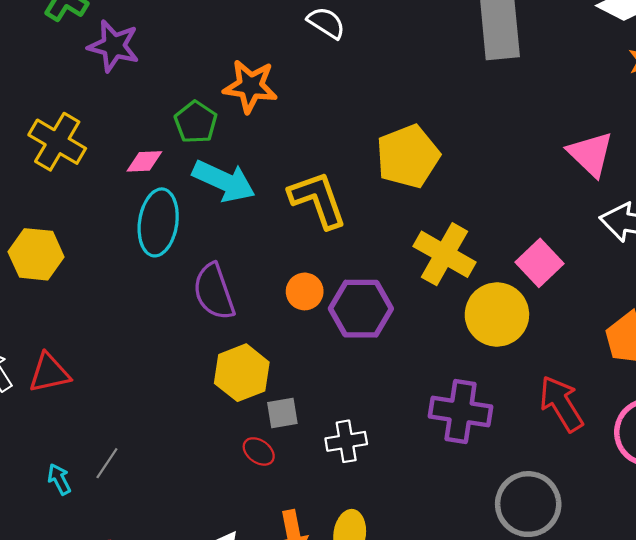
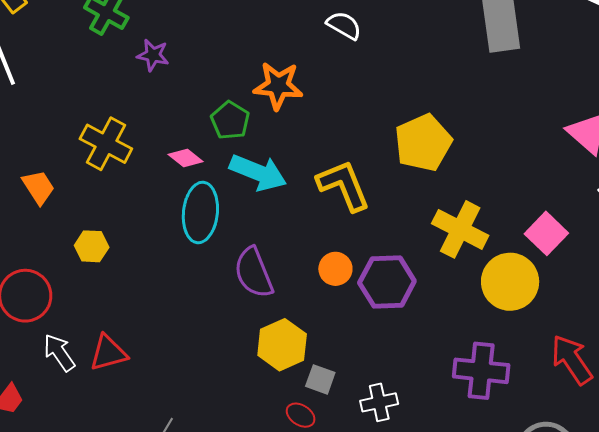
purple star: (114, 46) -> (153, 55), size x0.7
pink diamond: (144, 161) -> (186, 158), turned 44
yellow hexagon: (36, 254) -> (92, 246), size x0.7
gray square: (282, 413) -> (320, 379), turned 32

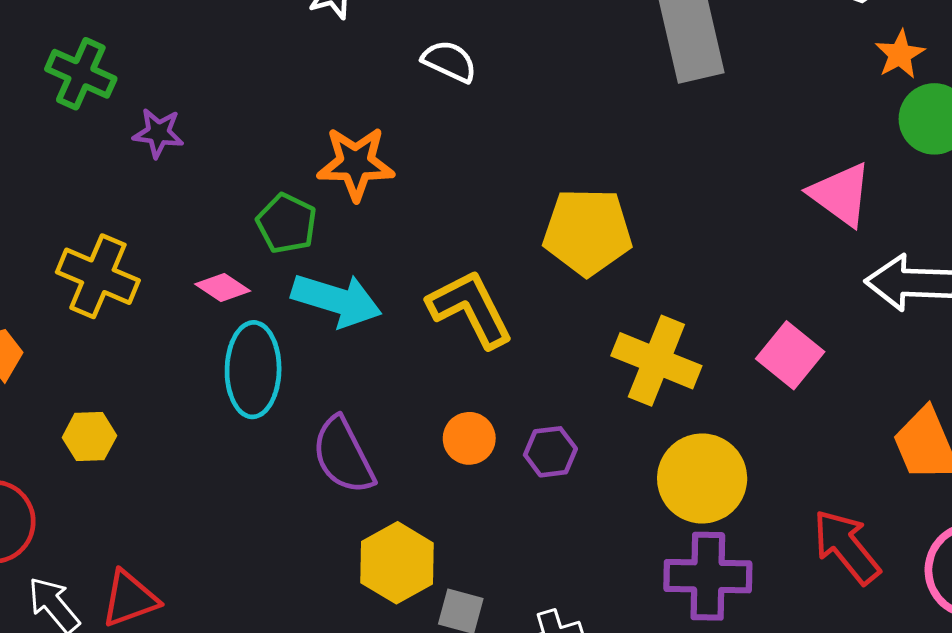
yellow pentagon: (423, 143) -> (587, 232), turned 30
purple hexagon: (387, 282) -> (550, 452), size x0.6
yellow circle: (510, 282) -> (702, 478), moved

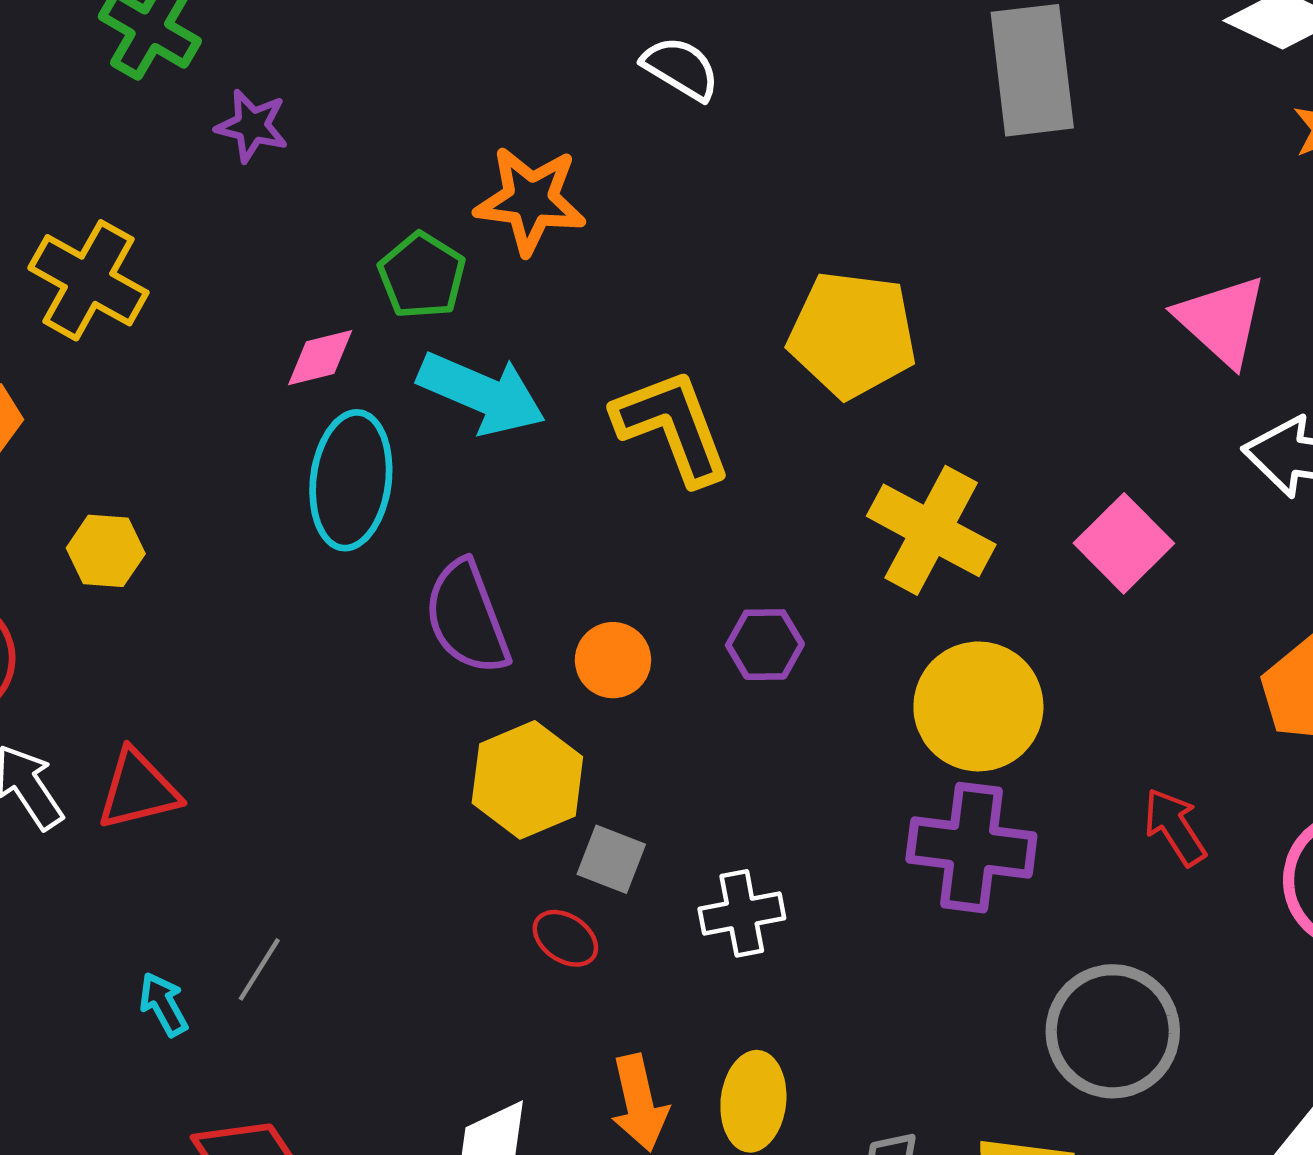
yellow cross: (98, 276) -> (88, 280), moved
pink diamond: (223, 287) -> (320, 358), turned -54
orange circle: (469, 438) -> (613, 660), moved
red arrow: (846, 547) -> (1175, 827), size x0.7

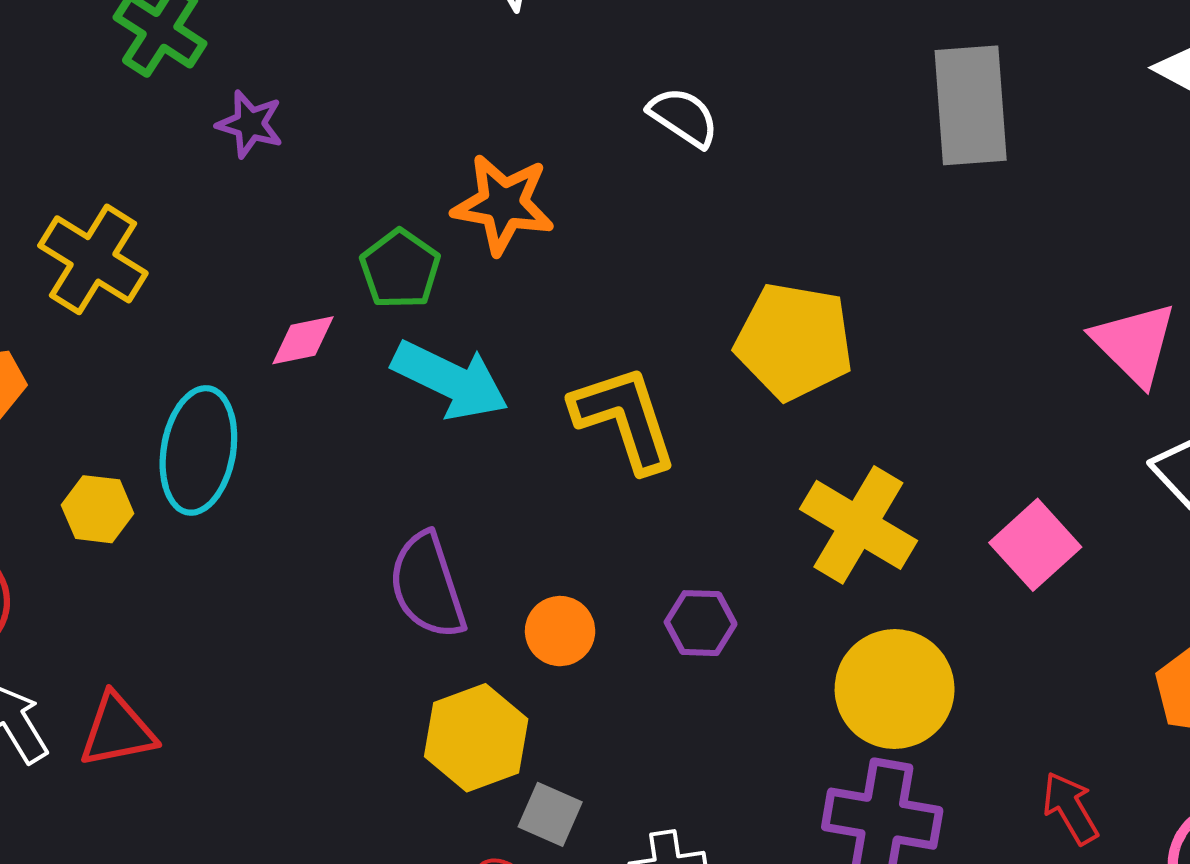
white semicircle: (681, 68) -> (683, 117), moved
cyan ellipse: (351, 480) -> (198, 450), moved

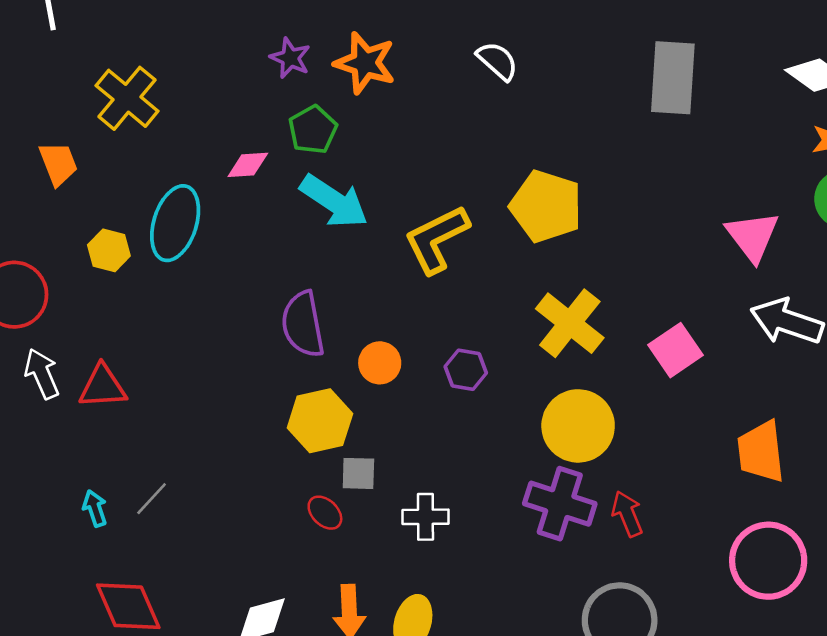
purple star: (250, 124) -> (290, 58), moved
orange star: (503, 204) -> (365, 63), moved
yellow L-shape: (624, 418) -> (437, 239), turned -106
red arrow: (1070, 808) -> (627, 514), moved
gray square: (550, 814) -> (358, 473), turned -30

